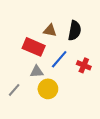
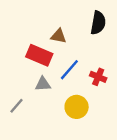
black semicircle: (75, 31) -> (98, 23), moved
yellow circle: (48, 89) -> (77, 107), moved

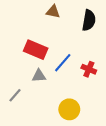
brown triangle: (58, 36) -> (53, 12), moved
yellow circle: (77, 107) -> (69, 109), moved

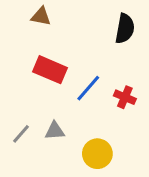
brown triangle: (53, 12) -> (41, 16), moved
gray triangle: (39, 76) -> (55, 131), moved

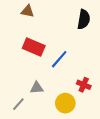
red cross: (125, 97) -> (84, 85), moved
gray line: (21, 134) -> (18, 104), moved

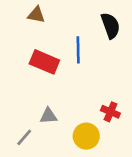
black semicircle: (84, 19) -> (110, 26), turned -30
blue line: (59, 59) -> (78, 50), moved, turned -42

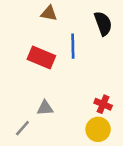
brown triangle: (36, 15) -> (49, 13), moved
yellow circle: (86, 136) -> (98, 129), moved

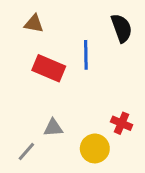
brown triangle: (49, 13) -> (34, 24), moved
yellow circle: (98, 129) -> (95, 148), moved

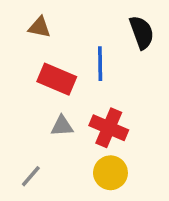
red cross: (122, 123) -> (109, 128), moved, size x1.5
gray triangle: (53, 128) -> (62, 126), moved

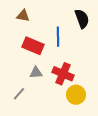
yellow circle: (110, 173) -> (76, 95), moved
gray line: (31, 176) -> (19, 94), moved

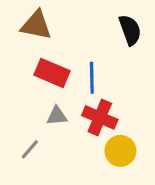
brown triangle: (23, 16) -> (36, 25), size x1.5
blue line: (58, 37) -> (92, 78), moved

